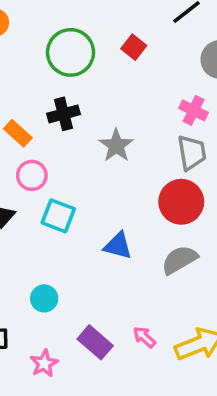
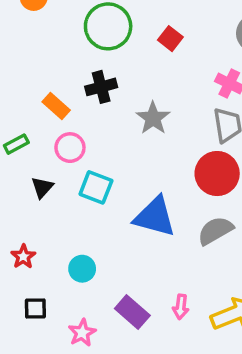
red square: (134, 47) -> (170, 39), moved
blue triangle: (118, 246) -> (155, 217), size x1.5
pink arrow: (144, 337) -> (181, 307), turned -125

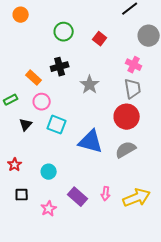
green circle: (108, 26) -> (64, 32), size x0.7

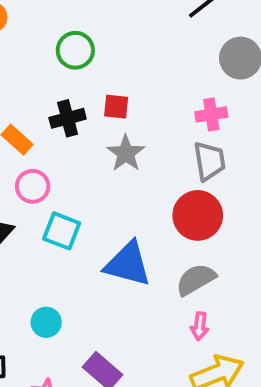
red square: (100, 39) -> (116, 107), moved, turned -32
pink cross: (134, 65) -> (211, 114), turned -35
pink arrow: (106, 194) -> (200, 326), moved

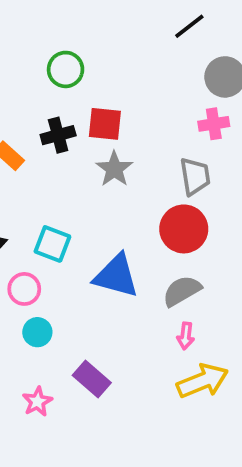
red square: (116, 107) -> (105, 124), size x1.4
pink cross: (211, 114) -> (214, 124), moved
pink circle: (33, 186) -> (24, 289), moved

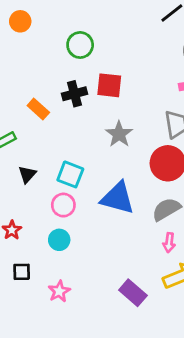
gray star: (114, 169) -> (119, 134), moved
pink circle: (24, 289) -> (63, 205), moved
purple rectangle: (92, 379) -> (133, 293), moved

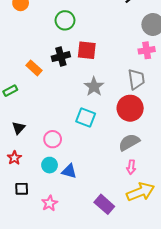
black triangle: (27, 174) -> (19, 128), moved
cyan square: (70, 174) -> (86, 117), moved
blue triangle: (118, 198) -> (69, 171), moved, size x0.6

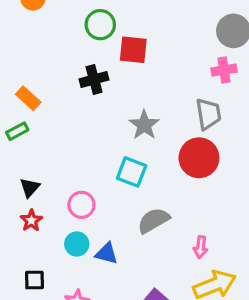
red square: (87, 50) -> (133, 50), moved
orange rectangle: (34, 68) -> (28, 98), moved
gray semicircle: (129, 142) -> (154, 220), moved
red star: (14, 158) -> (31, 220), moved

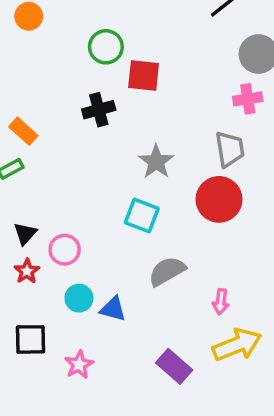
pink circle: (81, 205) -> (65, 250), moved
black square: (34, 280) -> (30, 339), size x1.4

